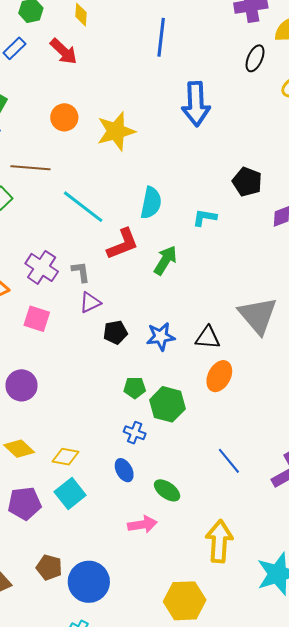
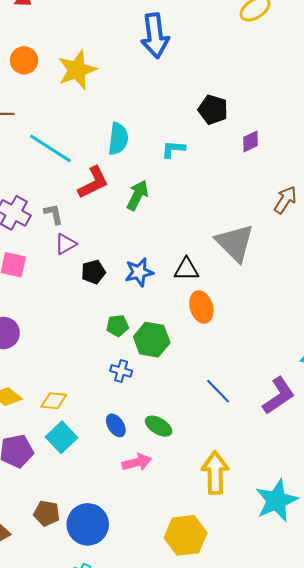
orange ellipse: (219, 376) -> (201, 307), turned -40
blue ellipse: (124, 470) -> (116, 425), moved

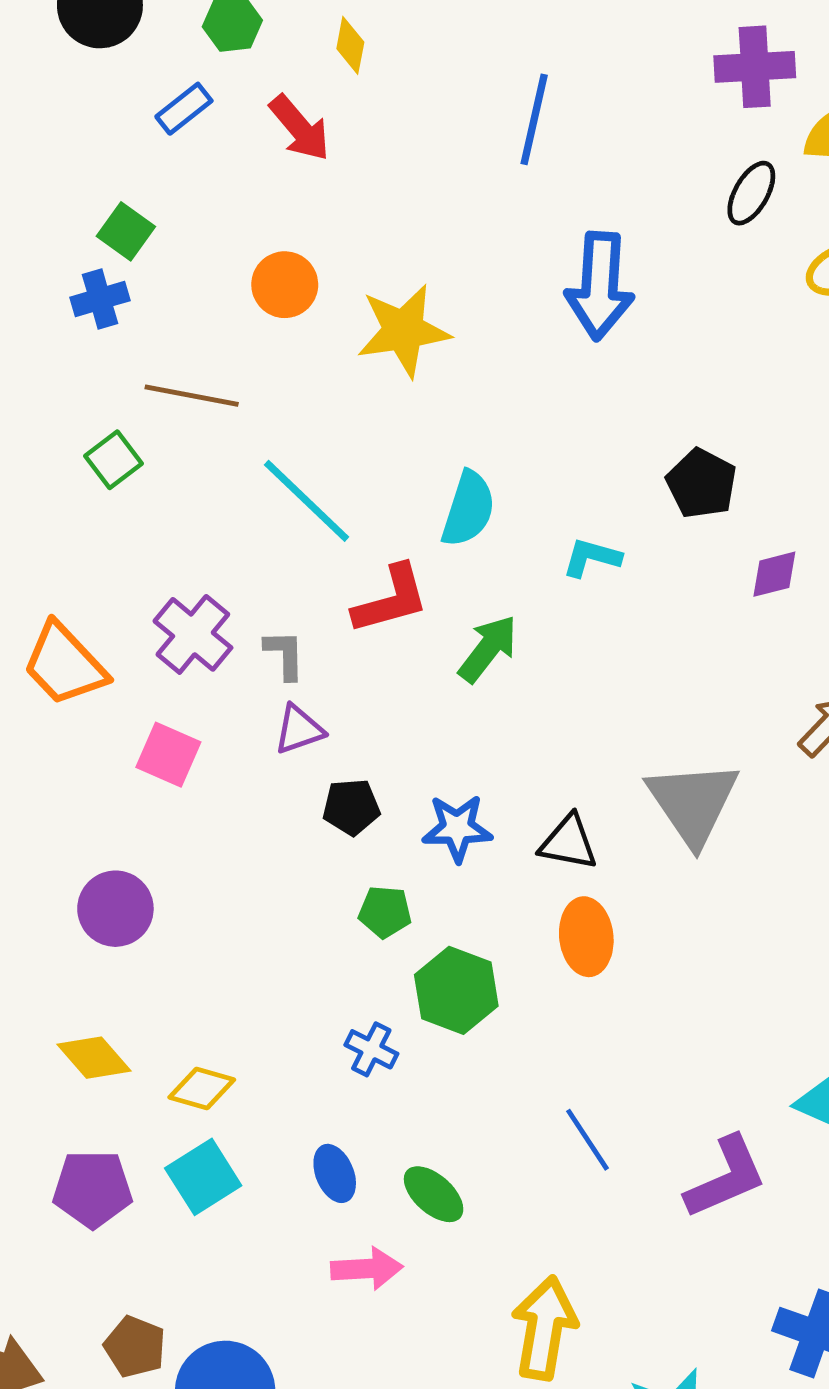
green pentagon: (117, 326) -> (385, 912), moved

